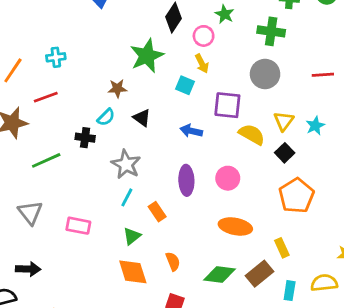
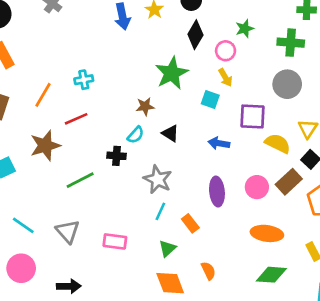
green star: (225, 14) -> (245, 29), turned 30
green diamond: (220, 274) -> (271, 275), moved
brown rectangle: (259, 274) -> (289, 182), moved

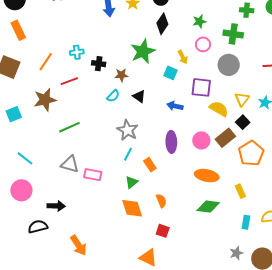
pink circle: (226, 51) -> (203, 44), moved
black cross: (116, 156) -> (99, 64), moved
gray triangle: (68, 231) -> (70, 164), moved, turned -36

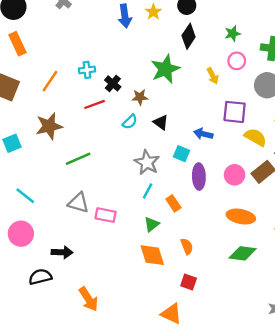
black cross: (99, 64) -> (113, 83), turned 32
cyan square: (170, 73) -> (182, 154), moved
red line: (69, 81) -> (95, 104), moved

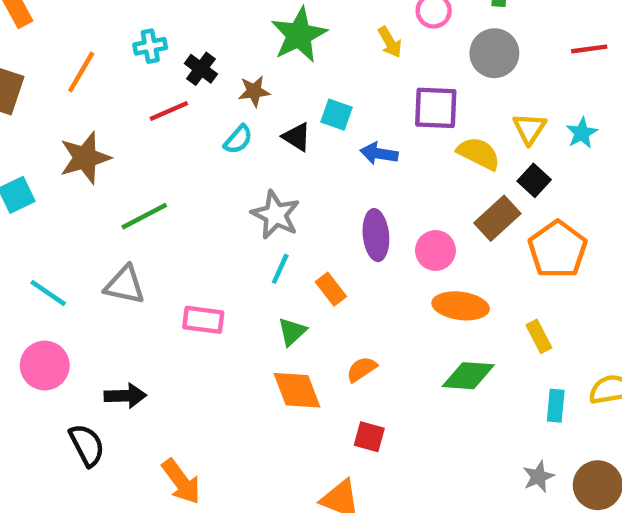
cyan square: (182, 154) -> (337, 115), moved
pink circle: (235, 175) -> (435, 250), moved
gray triangle: (78, 203) -> (125, 285), moved
orange semicircle: (187, 246) -> (362, 369), turned -98
black semicircle: (40, 277) -> (87, 445), turned 80

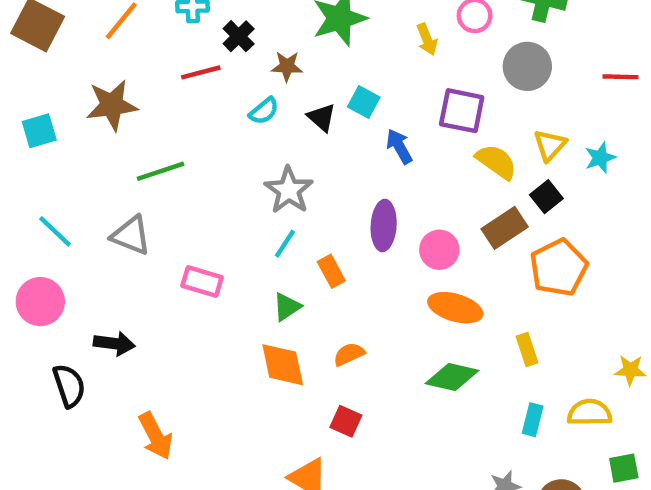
blue arrow: (379, 153) -> (399, 146), turned 42

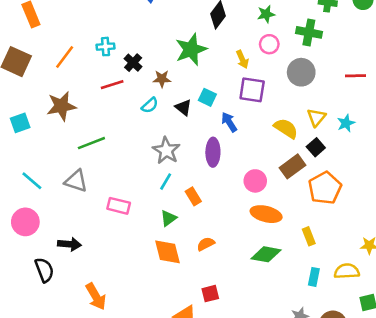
purple square: (462, 111) -> (252, 90), moved
purple ellipse: (384, 226) -> (213, 152), moved
red square: (346, 421) -> (210, 294), moved, turned -36

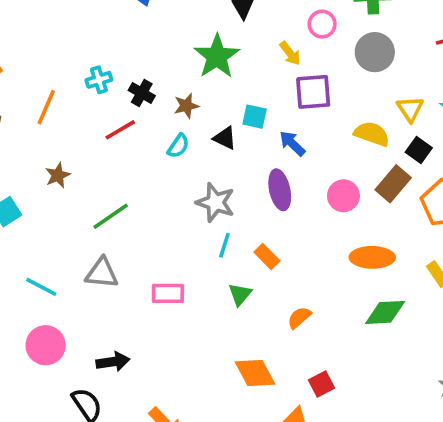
brown star: (61, 106) -> (58, 175), size x0.6
pink circle: (255, 181) -> (343, 196), moved
orange diamond: (168, 252) -> (255, 373), moved

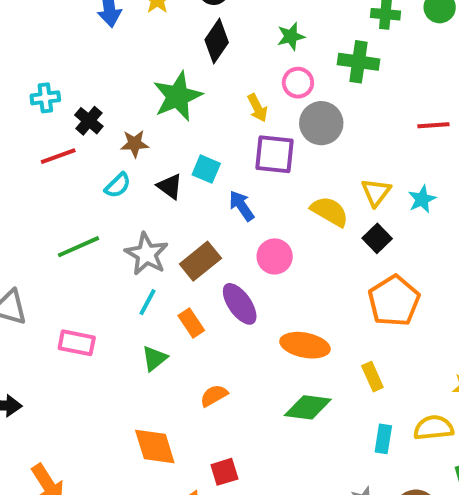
gray circle: (375, 52) -> (321, 123), moved
brown rectangle: (393, 184) -> (200, 261), moved
purple ellipse: (280, 190) -> (240, 304), moved, turned -33
pink circle: (343, 196) -> (275, 256), moved
green line: (111, 216) -> (78, 247), moved

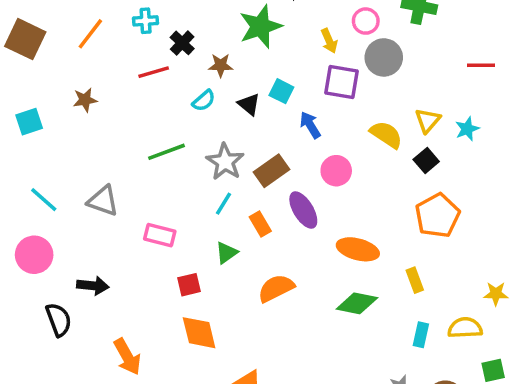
orange semicircle: (214, 396) -> (276, 288), size x1.5
orange diamond: (155, 446) -> (199, 333), moved
red square: (224, 472) -> (189, 285), moved

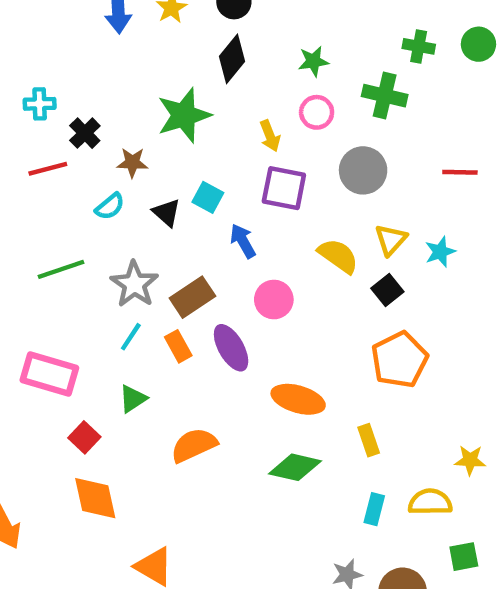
gray circle: (384, 57) -> (363, 170), moved
orange rectangle: (260, 224) -> (178, 346), moved
pink rectangle: (160, 235) -> (49, 374), size x1.4
red square: (189, 285) -> (84, 437), turned -35

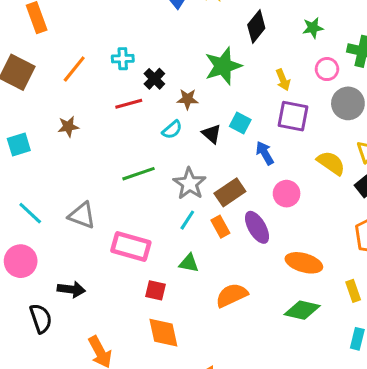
pink circle: (317, 112) -> (327, 69), moved
green triangle: (133, 399) -> (189, 263), turned 45
red square: (84, 437) -> (155, 290), turned -30

